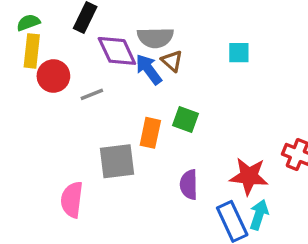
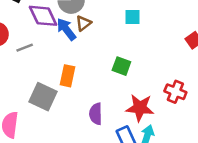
brown triangle: (172, 61) -> (83, 23), turned 42
green square: (185, 119) -> (121, 66), moved
gray square: (117, 161) -> (43, 97), turned 32

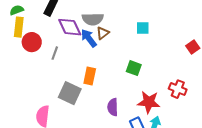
gray line: (25, 48) -> (55, 53), turned -48

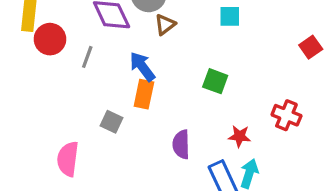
blue arrow: (89, 38) -> (142, 67), moved
gray square: (70, 93) -> (112, 122), size x0.6
red star: (149, 102) -> (239, 136), size x0.6

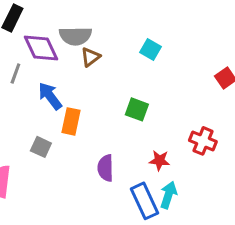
cyan square: (230, 16) -> (150, 49), turned 30
gray line: (87, 57) -> (15, 73), moved
blue arrow: (142, 67) -> (50, 96), moved

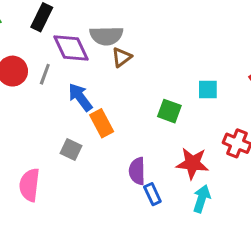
cyan square: (150, 49) -> (208, 90), moved, turned -30
orange rectangle: (71, 121) -> (102, 123), turned -40
red star: (159, 160) -> (192, 163), size x1.5
blue rectangle: (144, 201) -> (152, 194), moved, size x0.6

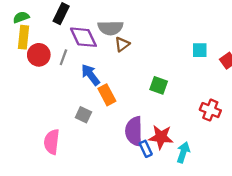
cyan square: (208, 90) -> (200, 50), moved
red star: (192, 163) -> (161, 137), moved
purple semicircle: (137, 171) -> (134, 131), size x1.4

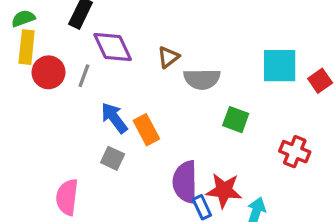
gray semicircle: (110, 28) -> (202, 79), moved
cyan square: (200, 50) -> (280, 66), size x1.6
blue arrow: (90, 75) -> (114, 118), moved
green square: (159, 85) -> (236, 120), moved

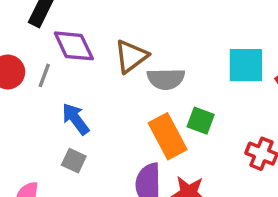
brown triangle: (168, 57) -> (131, 56), size x1.5
orange rectangle: (146, 130) -> (168, 136), moved, size x1.4

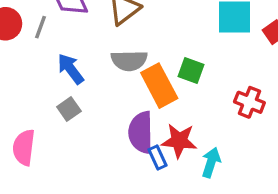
gray semicircle: (166, 79) -> (129, 61), moved
gray square: (74, 161) -> (69, 109), turned 30

